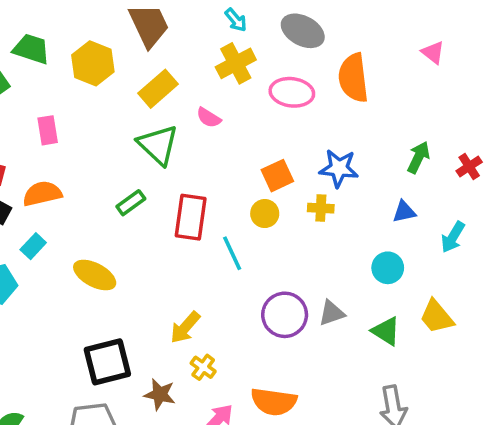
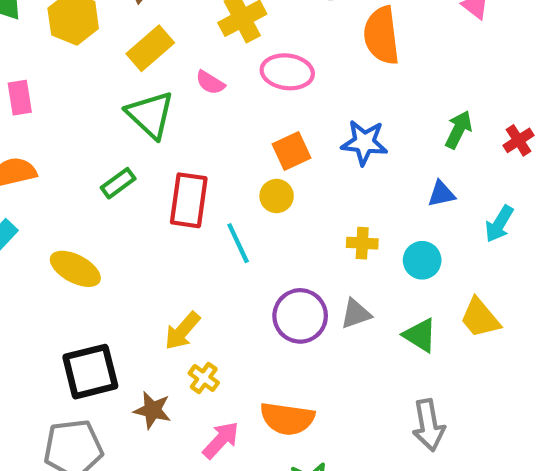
pink ellipse: (292, 92) -> (287, 72), moved
yellow cross: (321, 208) -> (362, 243), moved

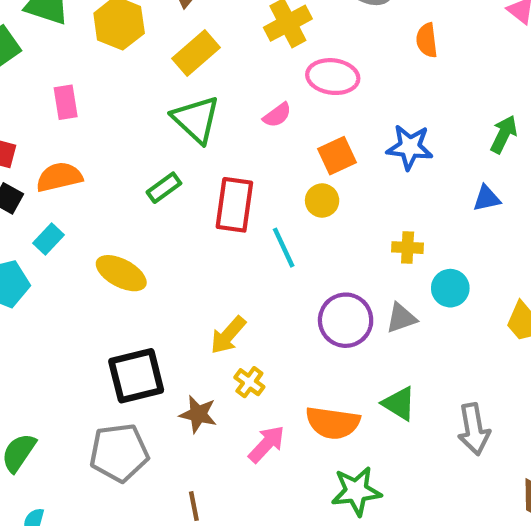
orange semicircle: (381, 35) -> (427, 40), size x0.6
pink semicircle: (210, 83) -> (277, 115), moved, turned -68
cyan circle: (422, 260) -> (450, 288), moved
green triangle: (420, 335) -> (399, 404), moved

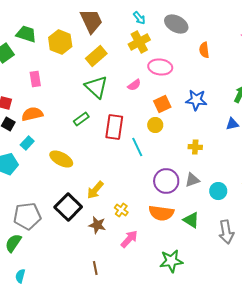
cyan circle: (450, 288) -> (218, 191), moved
yellow arrow: (228, 335) -> (95, 190), moved
black square: (136, 376) -> (68, 207), turned -32
orange semicircle: (333, 423) -> (161, 213), moved
gray pentagon: (119, 453) -> (27, 216), moved

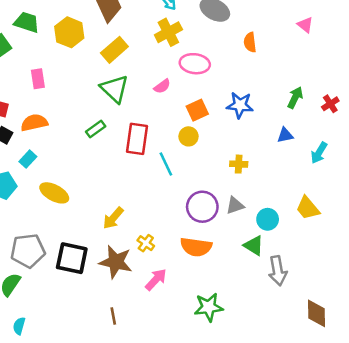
yellow ellipse: (61, 159) -> (54, 193), moved
black square: (68, 207) -> (72, 258), moved, turned -32
green triangle: (191, 220) -> (254, 246), moved
brown star: (97, 225) -> (116, 262), size x1.5

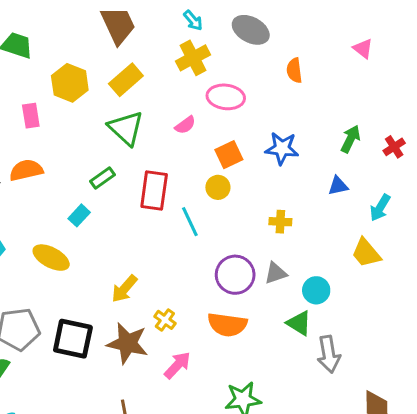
yellow hexagon: (69, 32) -> (70, 83), moved
cyan rectangle: (28, 159) -> (79, 215), moved
yellow trapezoid: (308, 208) -> (366, 253), moved

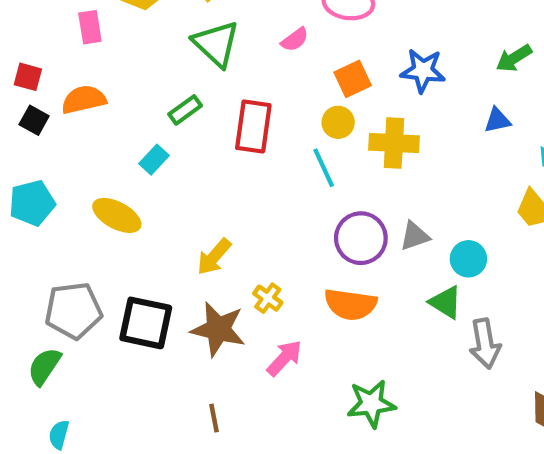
green arrow: (351, 139) -> (514, 58), turned -148
cyan line: (190, 222) -> (324, 168), moved
yellow cross: (280, 222) -> (394, 143), moved, size x1.6

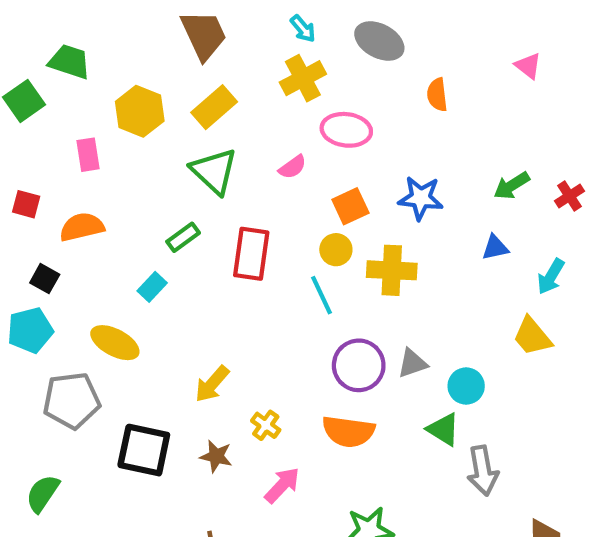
black square: (34, 120) -> (45, 279), moved
gray pentagon: (73, 311) -> (72, 400), moved
brown star: (218, 329) -> (216, 456), size x0.6

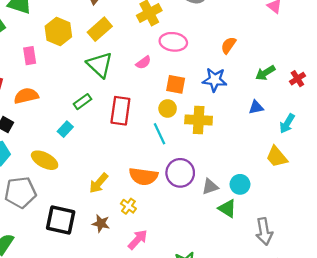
orange semicircle: (437, 95) -> (228, 45), moved, turned 42
orange square: (350, 206) -> (176, 84), turned 36
gray triangle: (412, 363) -> (210, 187), moved
orange semicircle: (348, 431) -> (143, 176), moved
gray arrow: (483, 471) -> (264, 231), moved

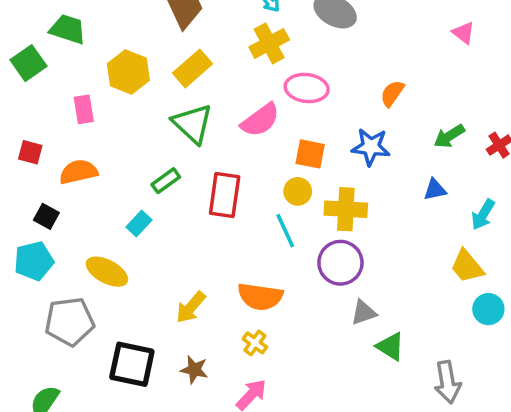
pink semicircle: (143, 63) -> (260, 120), size x1.6
purple circle: (180, 173) -> (340, 263), moved
cyan circle: (240, 184) -> (488, 309), moved
yellow cross: (128, 206) -> (255, 343), moved

